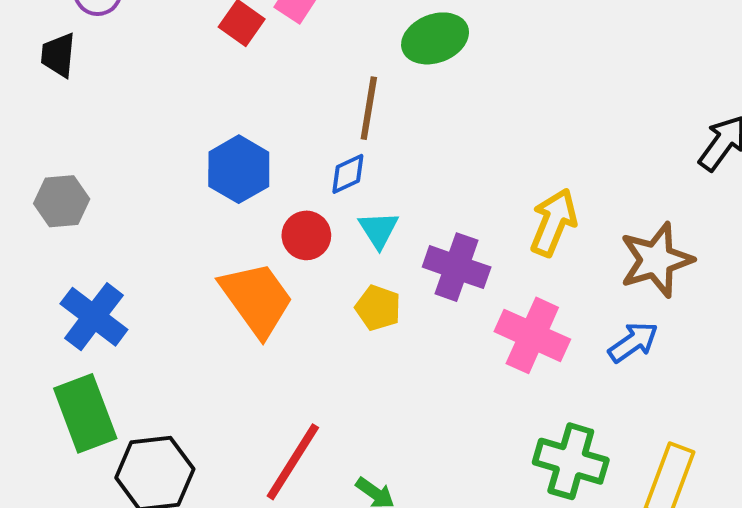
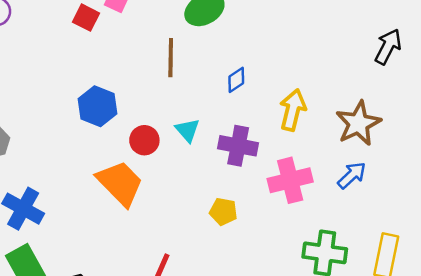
blue diamond: (348, 174) -> (236, 80), moved
yellow pentagon: (378, 308) -> (223, 212), moved
pink cross: (532, 335) -> (290, 180), turned -30

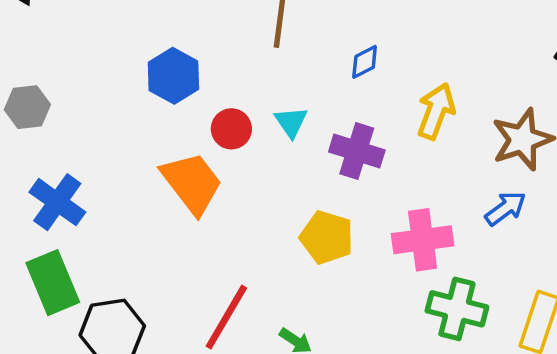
pink cross: (290, 180) -> (423, 240), moved
yellow pentagon: (223, 212) -> (327, 237), size x1.4

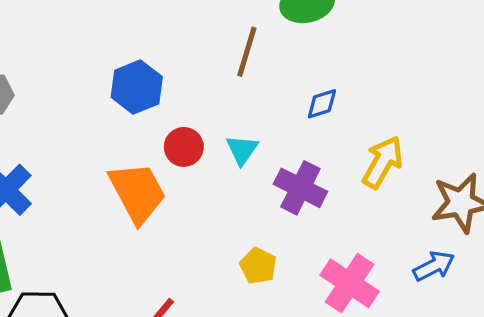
yellow pentagon: (327, 237) -> (258, 266), size x0.7
pink cross: (423, 240) -> (350, 283), turned 32

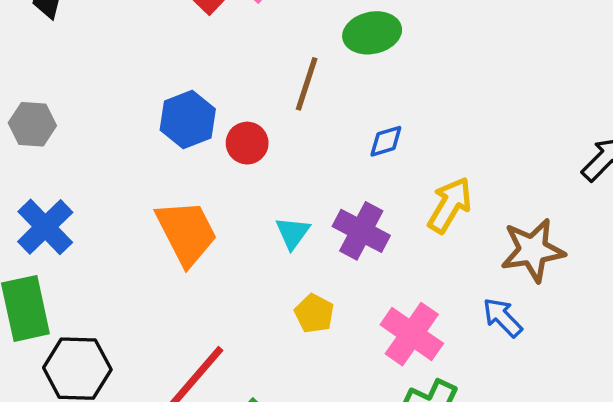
red circle: (184, 147) -> (247, 143), moved
cyan triangle: (242, 150) -> (293, 233), moved
blue arrow: (434, 266) -> (503, 317), turned -108

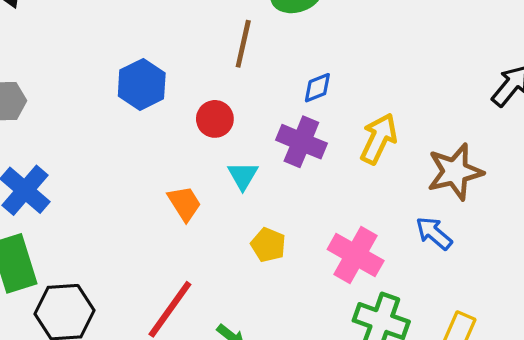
red circle: (247, 143) -> (215, 119), moved
purple cross: (361, 231) -> (301, 142), moved
orange trapezoid: (186, 233) -> (184, 203), moved, size x0.6

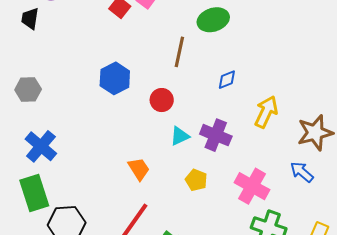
purple cross: (301, 142) -> (216, 135), moved
cyan triangle: (243, 176) -> (180, 136), turned 35
orange trapezoid: (184, 203) -> (139, 169), moved

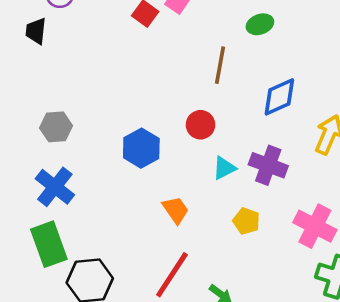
green ellipse: (213, 20) -> (260, 24), size x0.7
blue hexagon: (115, 78) -> (141, 148), moved
blue diamond: (227, 80) -> (279, 97), size x1.6
gray hexagon: (28, 90) -> (56, 127), moved

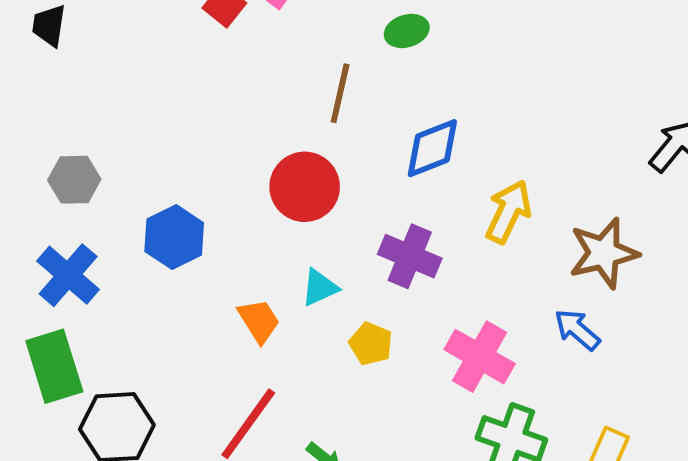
red circle: (201, 125) -> (305, 187), size x1.5
blue hexagon: (141, 148) -> (174, 237), moved
cyan triangle: (224, 168) -> (320, 288), moved

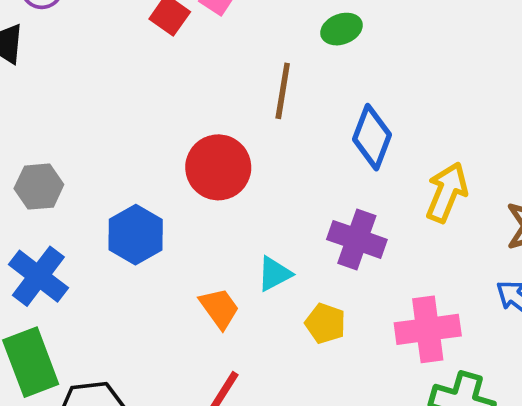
blue diamond: (432, 148) -> (372, 137), turned -44
red circle: (305, 187) -> (218, 167), moved
pink cross: (480, 357) -> (428, 329), turned -34

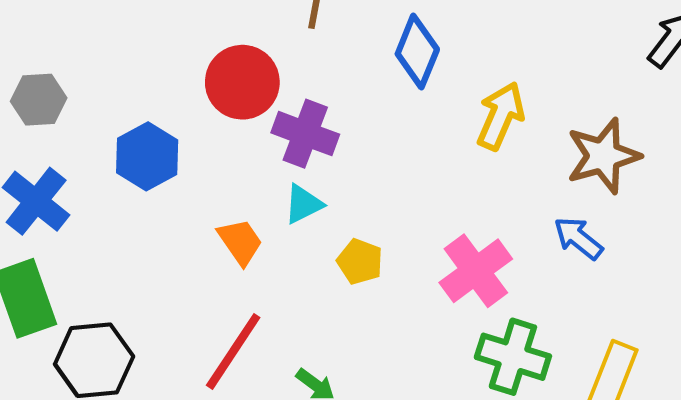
purple cross: (357, 239) -> (305, 134), moved
pink cross: (428, 329) -> (476, 271), turned -30

